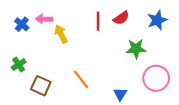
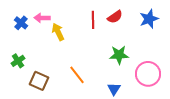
green star: (136, 49) -> (119, 55), moved

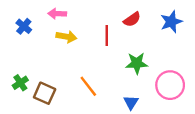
pink arrow: (42, 18) -> (57, 14), moved
red line: (93, 20) -> (107, 36), moved
yellow arrow: (58, 32) -> (66, 37), turned 126
green cross: (18, 61) -> (20, 83), moved

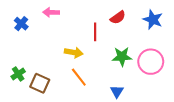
blue star: (171, 22) -> (153, 20), turned -30
yellow arrow: (66, 37) -> (74, 52), moved
pink circle: (170, 85) -> (151, 62), moved

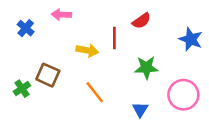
blue star: (153, 20) -> (191, 39), moved
yellow arrow: (74, 52) -> (87, 50), moved
pink circle: (151, 62) -> (183, 95), moved
brown square: (40, 83) -> (48, 75), moved

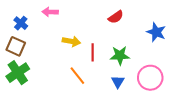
red line: (114, 38) -> (93, 52), moved
brown square: (48, 75) -> (16, 46), moved
green cross: (22, 89) -> (18, 73), size x1.6
blue triangle: (140, 110) -> (118, 82), moved

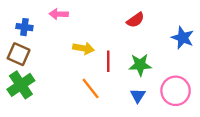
blue cross: (21, 23) -> (24, 27), turned -32

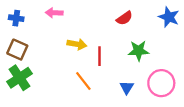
blue cross: (24, 27) -> (16, 18), moved
blue star: (183, 38) -> (169, 17), moved
green star: (140, 65) -> (139, 51), moved

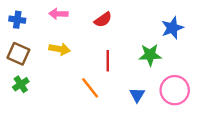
blue star: (169, 17) -> (172, 28), moved, turned 30
red semicircle: (124, 18) -> (103, 20), moved
yellow arrow: (77, 44) -> (60, 49), moved
green cross: (19, 78) -> (21, 84), size x0.6

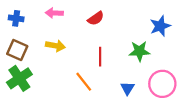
green cross: (21, 84) -> (19, 78), size x1.6

